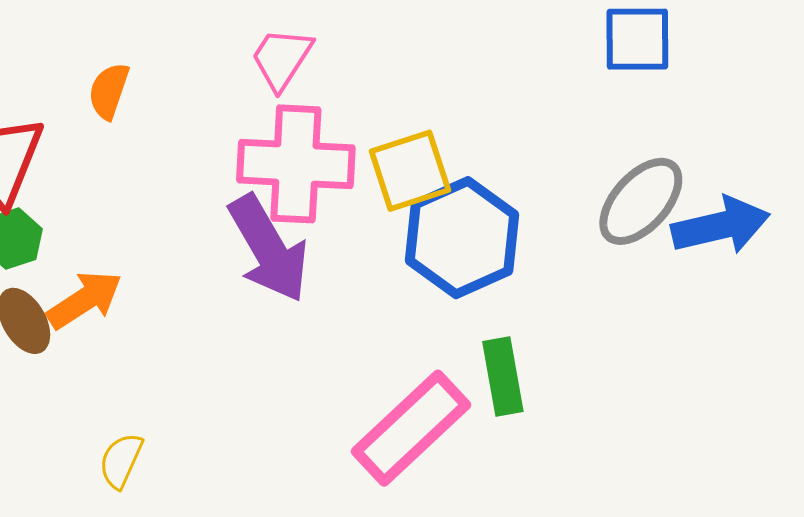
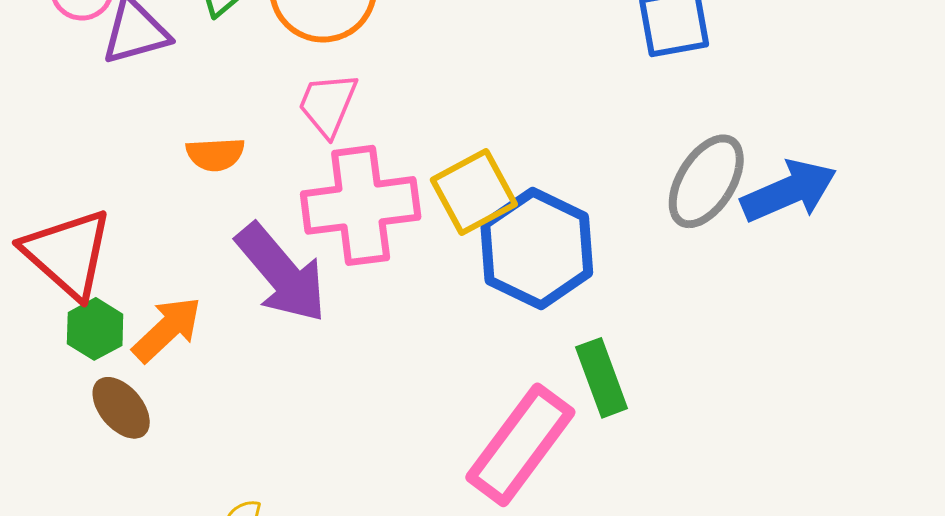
orange semicircle: (109, 91) -> (215, 154), moved, turned -102
purple arrow: (269, 249) -> (281, 273), moved
orange arrow: (84, 300) -> (167, 329), moved

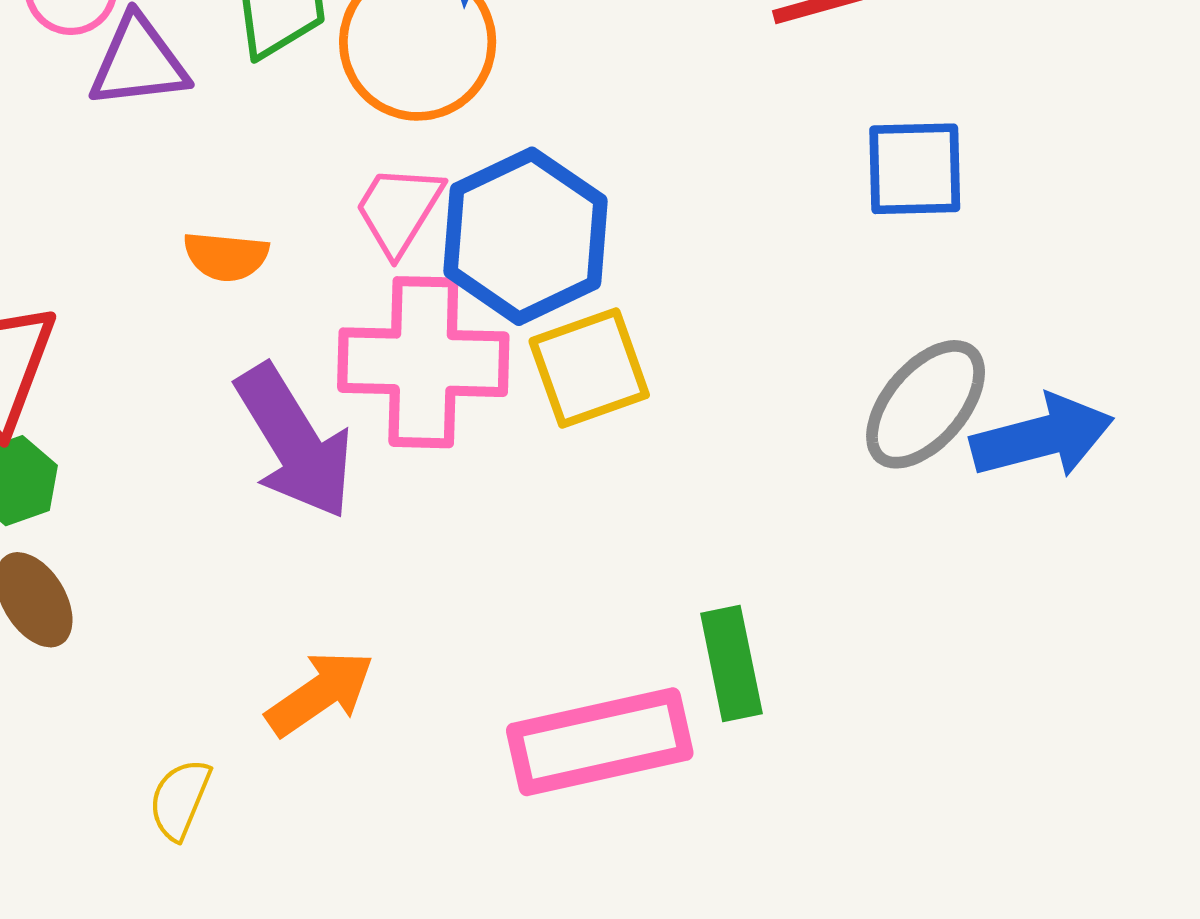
blue hexagon: (537, 249) -> (525, 236), moved
orange arrow: (167, 329) -> (320, 693), moved
pink rectangle: (520, 445) -> (600, 742), turned 32

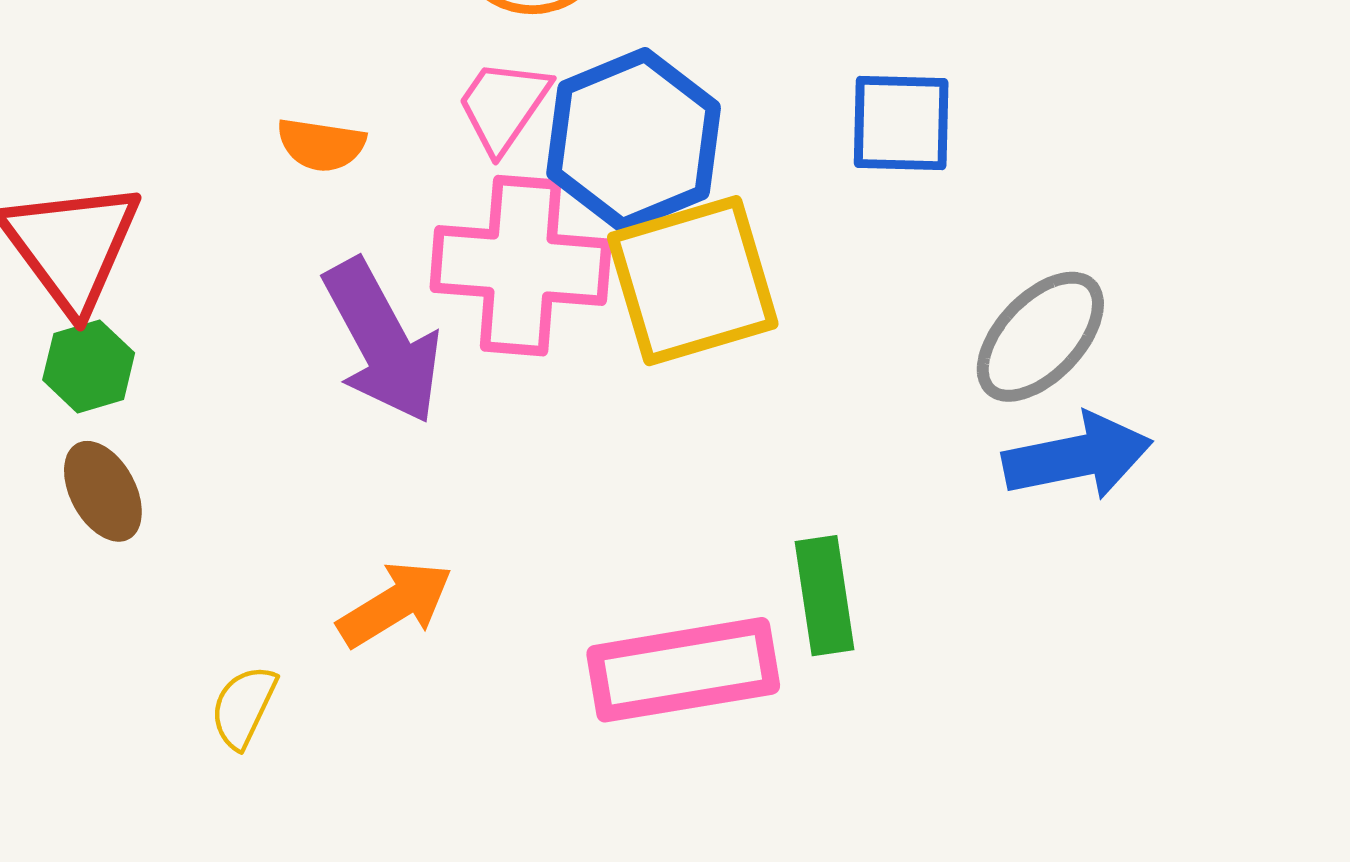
blue square: (915, 169) -> (901, 123), moved
yellow square: (589, 368) -> (693, 281), size x1.4
blue arrow: (1042, 437) -> (1078, 457), moved

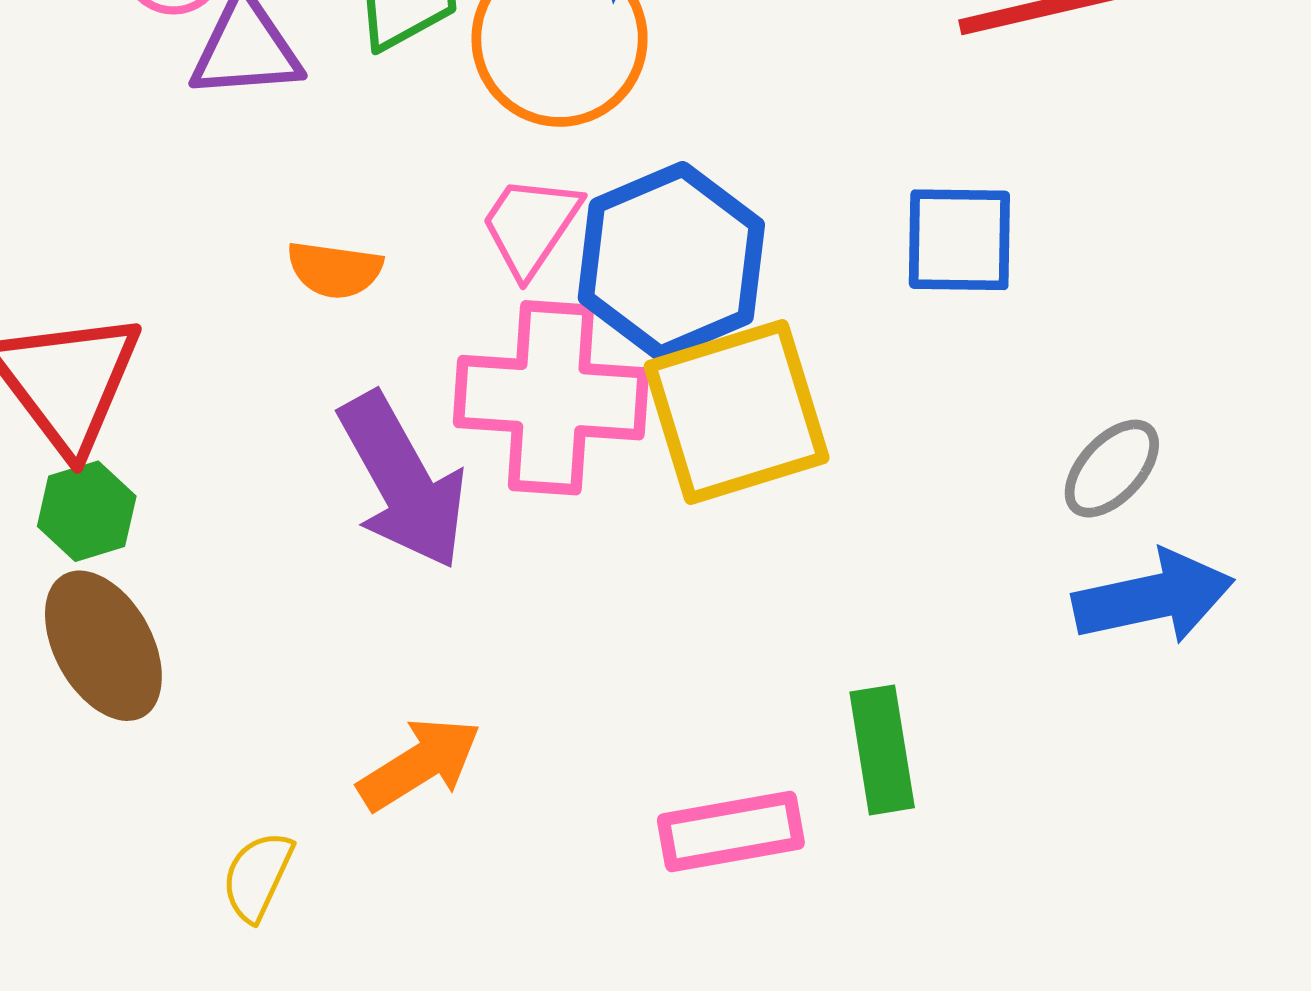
gray ellipse: (1040, 337) -> (1112, 469), size x0.7
brown ellipse: (103, 491) -> (103, 646), size x1.4
pink rectangle: (683, 670) -> (731, 831), size x0.7

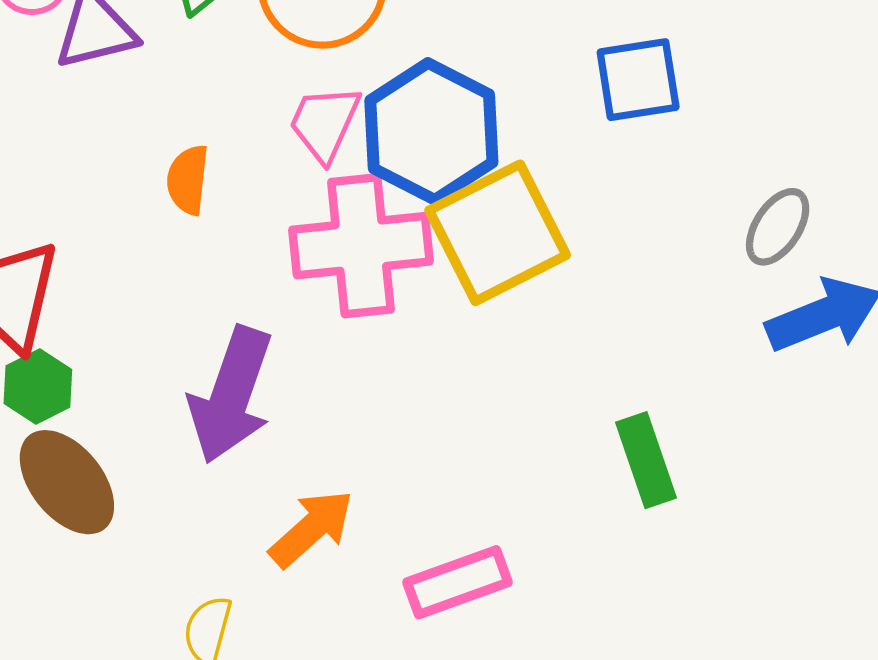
orange semicircle: (335, 270) -> (188, 180), turned 98
purple arrow: (403, 481) -> (231, 395), moved, turned 58
pink rectangle: (731, 831) -> (458, 582), moved

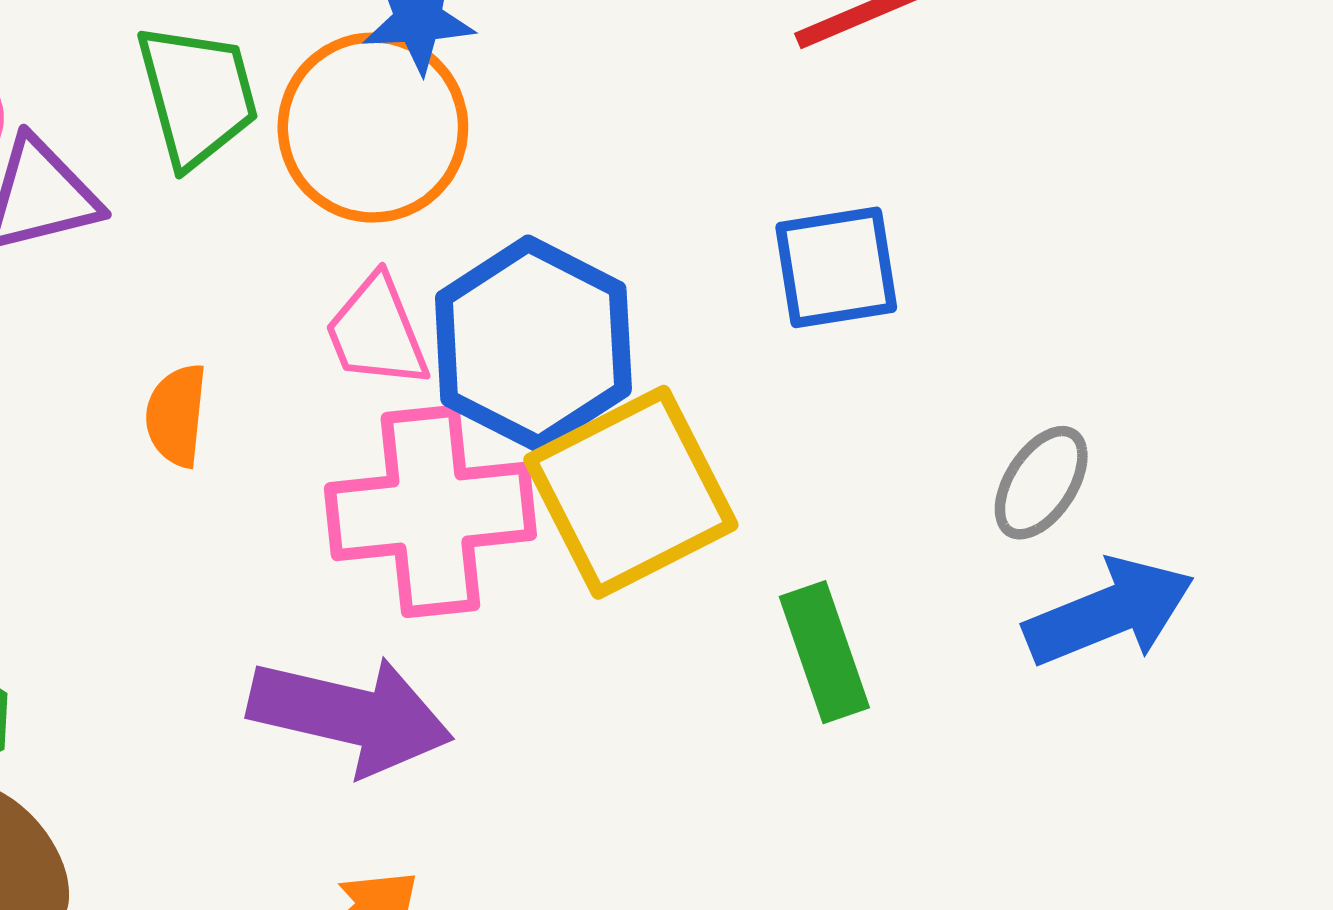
pink trapezoid: (325, 123) -> (377, 332), turned -46
purple arrow: (231, 395) -> (350, 715), moved, turned -96
green rectangle: (646, 460) -> (824, 652), moved

